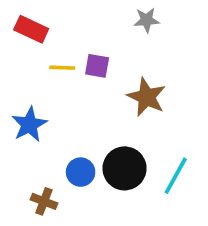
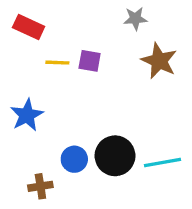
brown star: (147, 97) -> (159, 61), moved
cyan line: (176, 176) -> (162, 163), turned 51
brown cross: (44, 201) -> (40, 186), turned -30

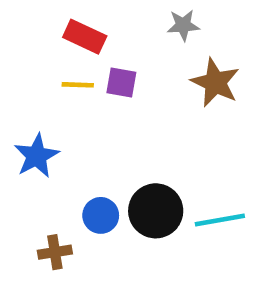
red rectangle: (29, 27) -> (85, 37), moved

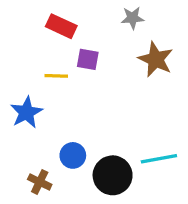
yellow line: (78, 85) -> (56, 76), moved
black circle: (156, 211) -> (113, 175), moved
brown cross: (55, 252) -> (40, 182), turned 35

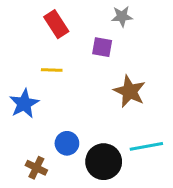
red rectangle: (61, 26) -> (56, 24), turned 32
purple square: (88, 59) -> (102, 47), moved
brown star: (156, 59) -> (130, 91), moved

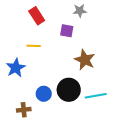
black circle: (104, 162) -> (69, 90), moved
brown cross: (36, 168) -> (24, 110), turned -32

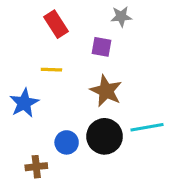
brown star: (85, 60) -> (106, 91), moved
cyan line: (96, 96) -> (147, 127), moved

